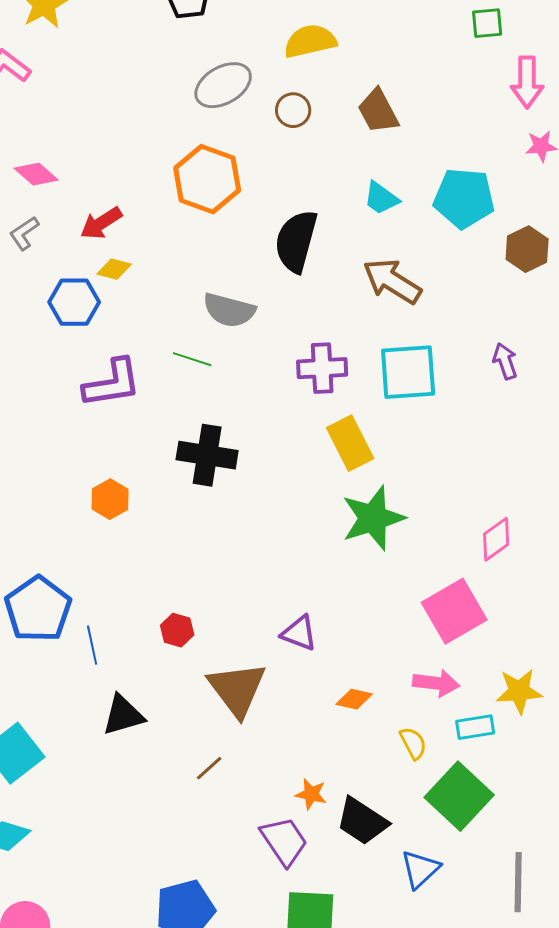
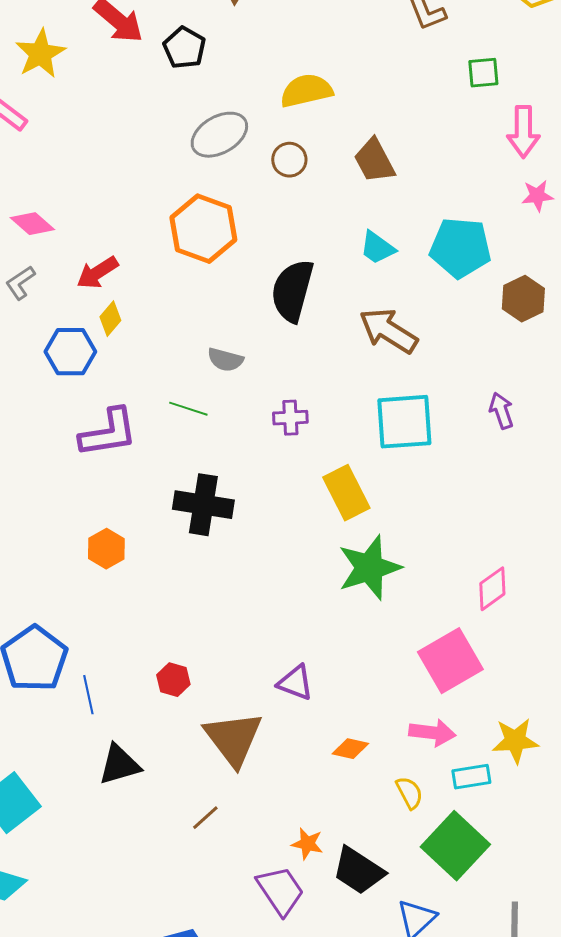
yellow diamond: (114, 269) -> (110, 319), turned -64
gray semicircle: (229, 310) -> (225, 360), size x0.7
purple cross: (322, 368) -> (290, 418), moved, size x0.7

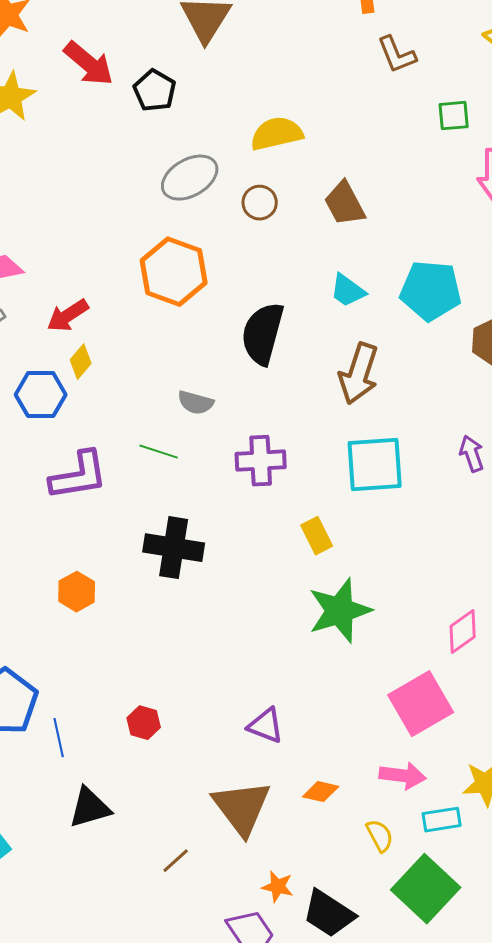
brown arrow: (388, 331) -> (359, 374), turned -104
purple cross: (290, 418) -> (261, 461), size x1.4
yellow rectangle: (346, 493) -> (317, 536), size x0.7
brown triangle: (233, 739) -> (242, 808), moved

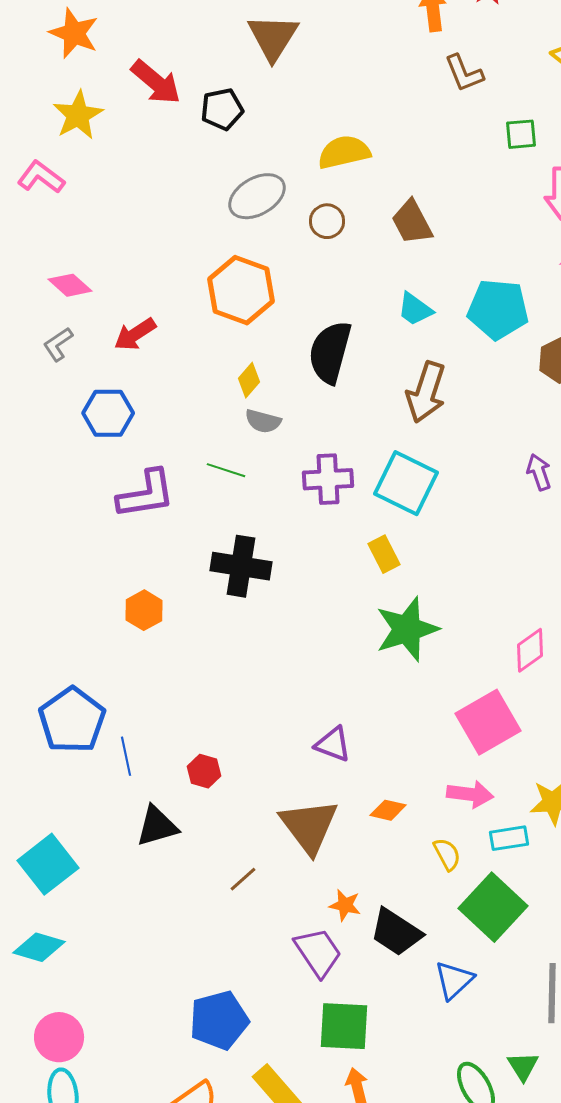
black pentagon: (155, 91) -> (222, 109), turned 30
yellow diamond: (81, 362) -> (249, 380), moved
cyan square: (375, 465) -> (406, 483), moved, turned 30
red hexagon: (144, 723) -> (204, 771), moved

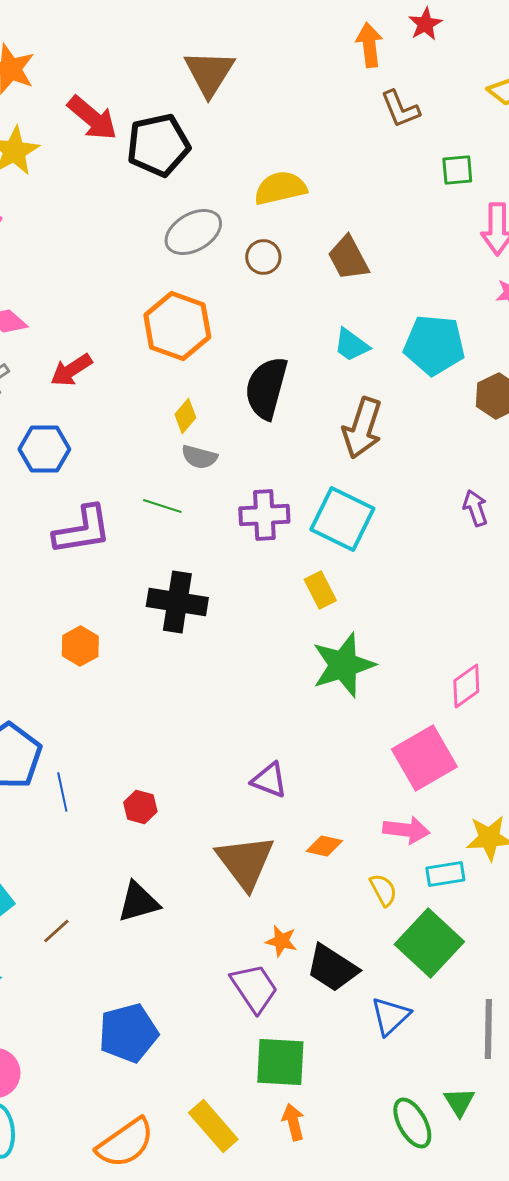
black pentagon: (222, 109) -> (158, 145), size x1.5
black triangle: (157, 826) -> (138, 902), moved
brown line: (243, 879) -> (56, 931), moved
blue pentagon: (219, 1020) -> (128, 1033), moved

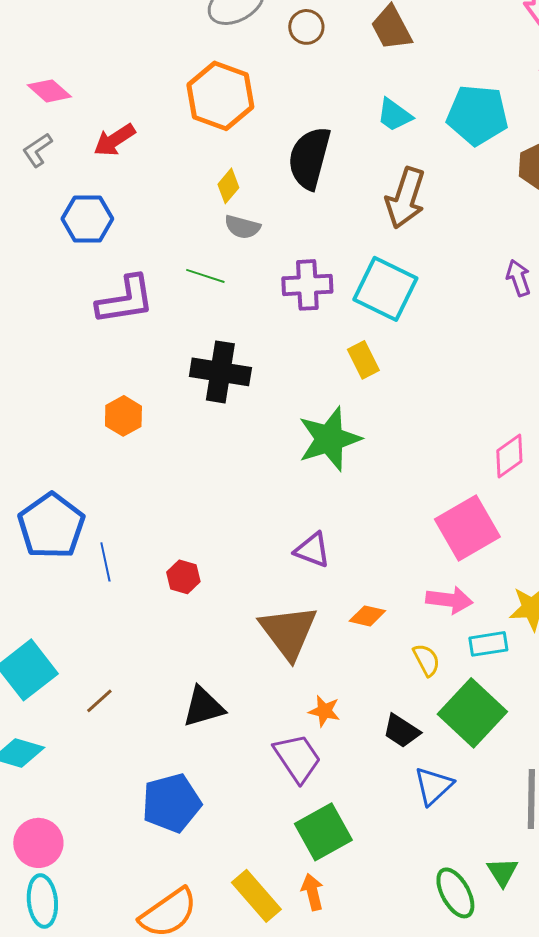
green star: (343, 665) -> (329, 439), moved
black triangle: (138, 902) -> (203, 707), moved
black trapezoid: (332, 968) -> (401, 731), moved, size x0.7
green square: (280, 1062) -> (323, 832), turned -32
orange arrow: (293, 1122) -> (312, 892), moved

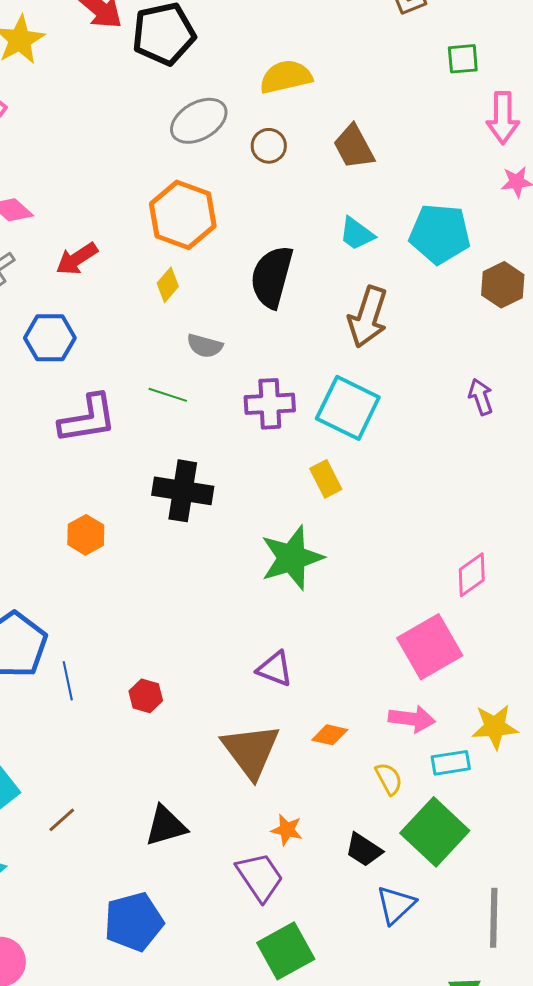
yellow diamond: (228, 186) -> (168, 285), moved

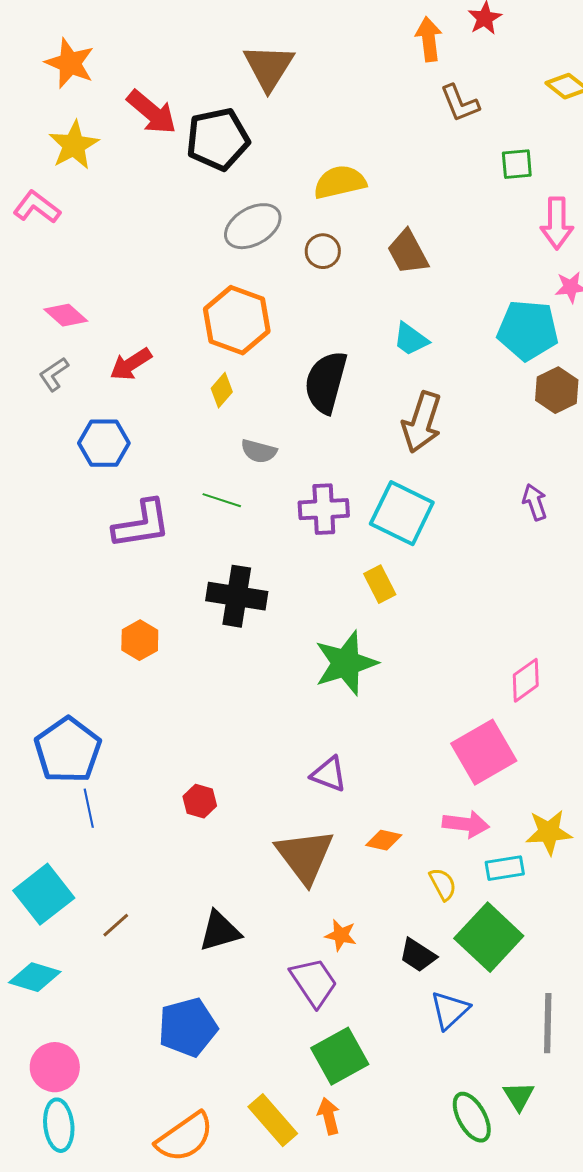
cyan pentagon: (440, 234) -> (528, 330), moved
blue line: (68, 681) -> (89, 808), moved

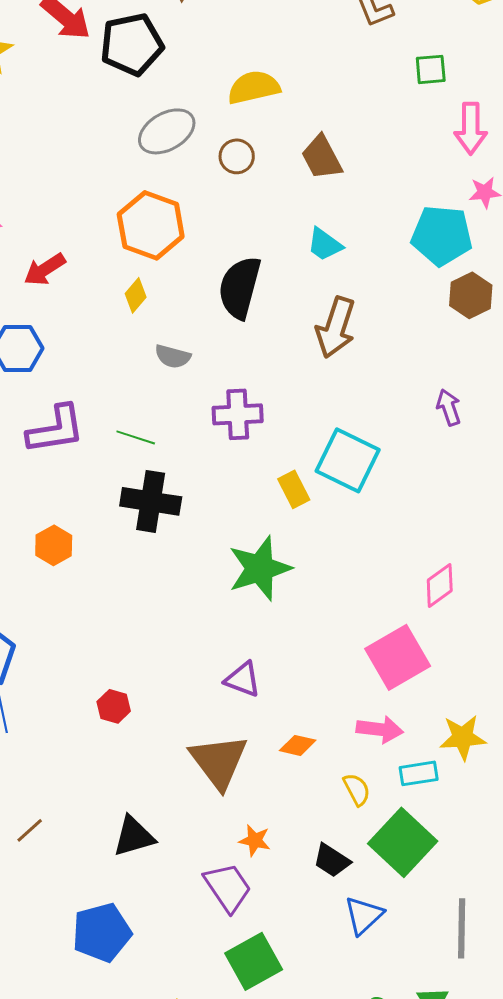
green line: (222, 500) -> (136, 437), moved
cyan square: (402, 513) -> (348, 460), moved

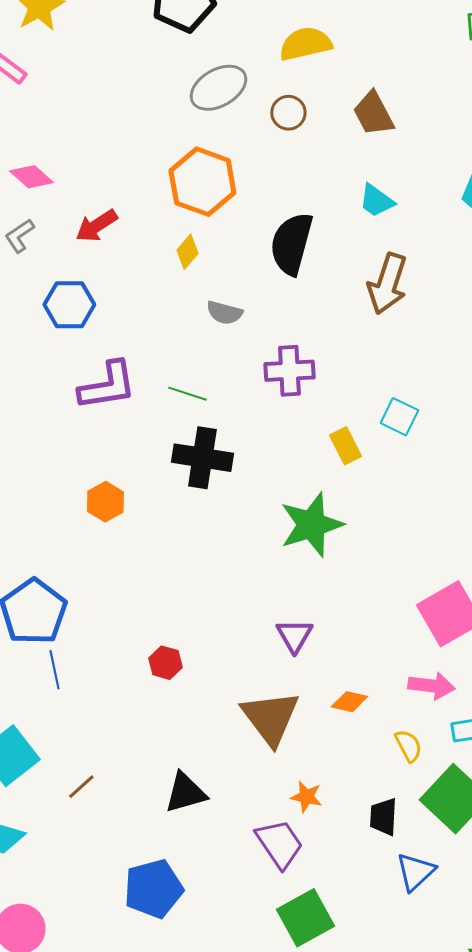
cyan square: (348, 460) -> (399, 417), size x0.6
purple triangle: (243, 679) -> (294, 636), turned 39
black trapezoid: (332, 860) -> (383, 817), turned 60

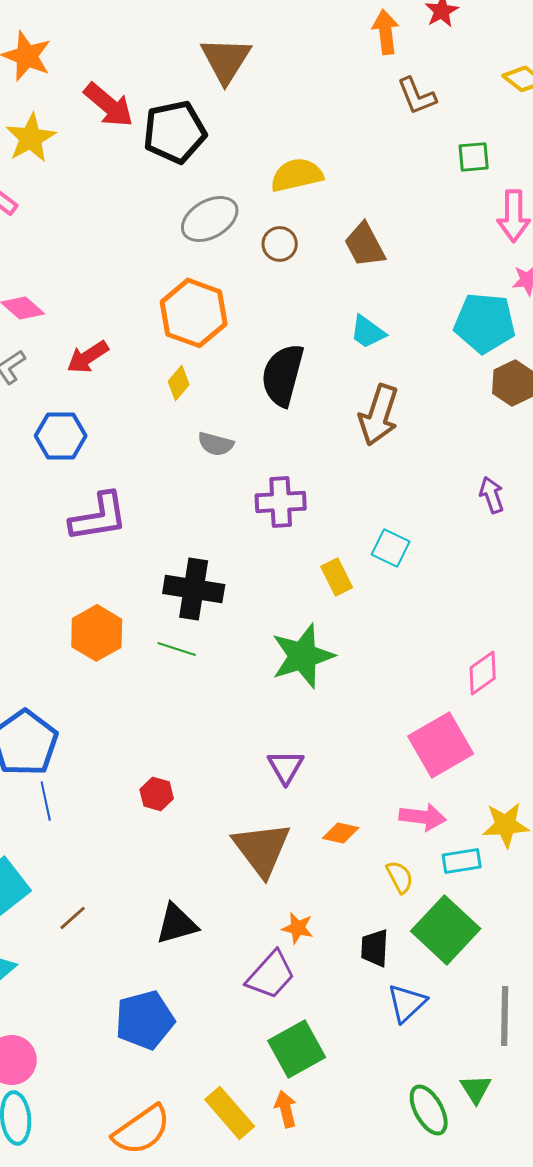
green line: (187, 394) -> (177, 649), moved
orange hexagon: (105, 502) -> (97, 633), size x1.4
purple trapezoid: (279, 844) -> (271, 975), turned 76

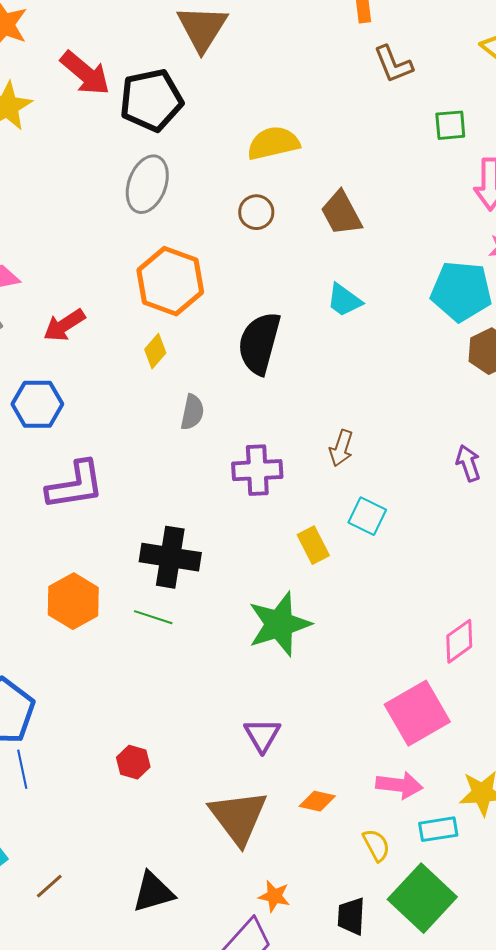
gray ellipse: (210, 219) -> (147, 184), moved, turned -40
brown arrow: (379, 415) -> (341, 448), moved, size x0.6
gray semicircle: (216, 444) -> (192, 412), turned -93

